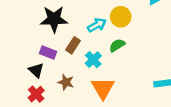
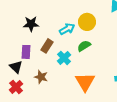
black star: (54, 19) -> (31, 24), size x0.7
purple rectangle: (48, 52) -> (26, 52), turned 72
orange triangle: (103, 88) -> (85, 82), moved

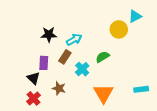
yellow circle: (87, 22) -> (119, 29), moved
cyan arrow: (67, 29) -> (74, 40), moved

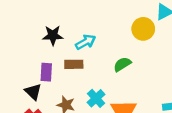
brown rectangle: (65, 57) -> (74, 64), turned 56
cyan cross: (82, 69) -> (96, 98), moved

